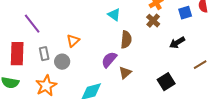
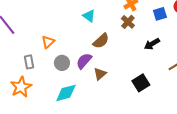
brown semicircle: (126, 40) -> (101, 41), turned 42
gray rectangle: (44, 54) -> (29, 62), moved
gray circle: (62, 62) -> (62, 63), moved

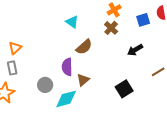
orange triangle: (48, 42) -> (15, 48), moved
purple semicircle: (84, 61) -> (67, 67), turned -42
gray circle: (62, 63) -> (45, 85), moved
cyan diamond: (66, 93) -> (66, 99), moved

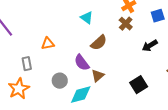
orange triangle: (15, 48) -> (48, 44), moved, turned 32
purple semicircle: (67, 67) -> (82, 63), turned -36

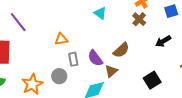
brown semicircle: (99, 43) -> (121, 50), moved
gray rectangle: (27, 64) -> (73, 59), moved
gray circle: (60, 81) -> (59, 76), moved

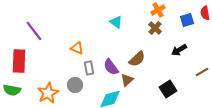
orange triangle: (61, 39) -> (77, 48), turned 32

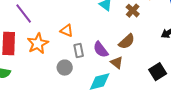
brown cross: (155, 28) -> (133, 11), moved
brown triangle: (127, 80) -> (117, 63), turned -40
orange star: (48, 93) -> (38, 44), moved

